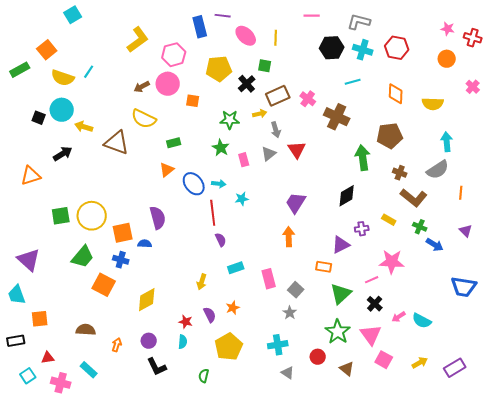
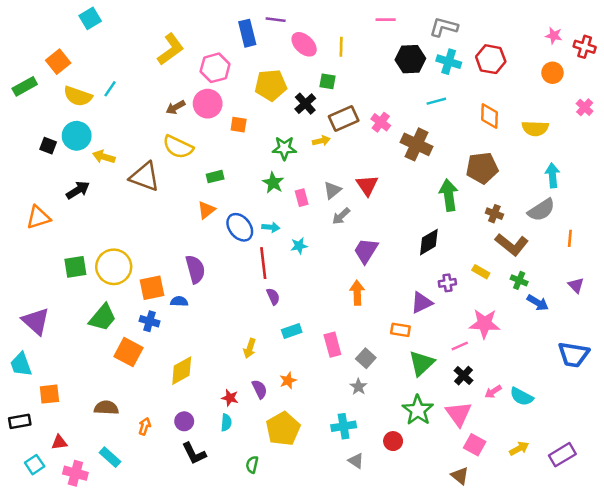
gray arrow: (276, 130) -> (341, 216), moved, turned 63
brown triangle: (347, 369) -> (460, 476), moved

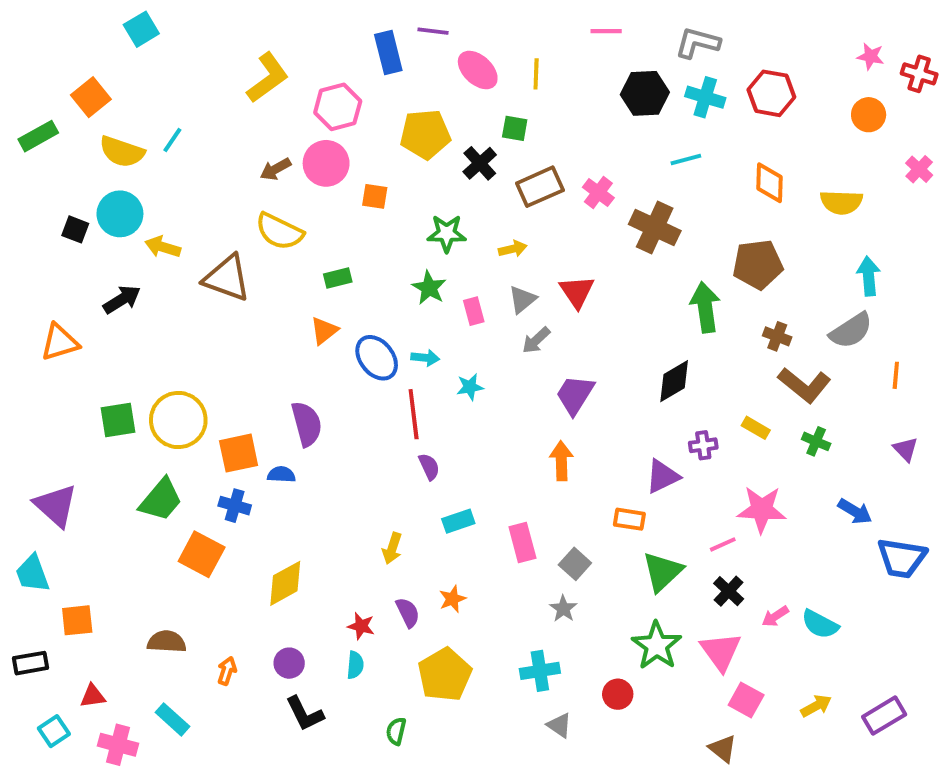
yellow arrow: (321, 141) -> (513, 249), moved
blue arrow: (538, 303) -> (855, 511), moved

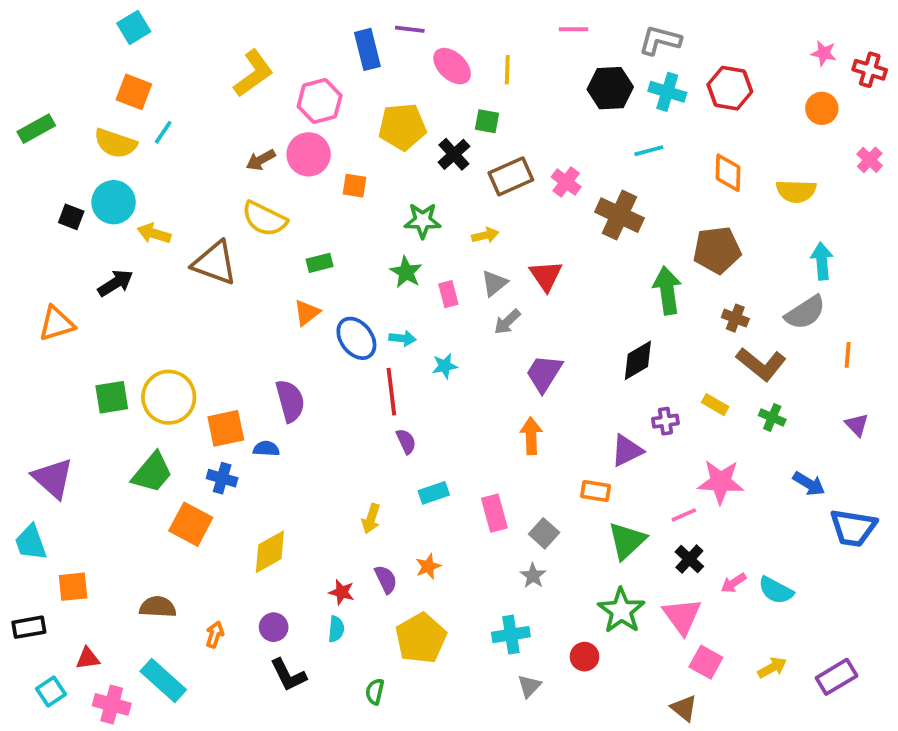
orange square: (91, 97) -> (134, 92), moved, turned -30
cyan rectangle: (172, 719) -> (163, 681), size x1.4
gray triangle: (559, 725) -> (529, 686), turned 40

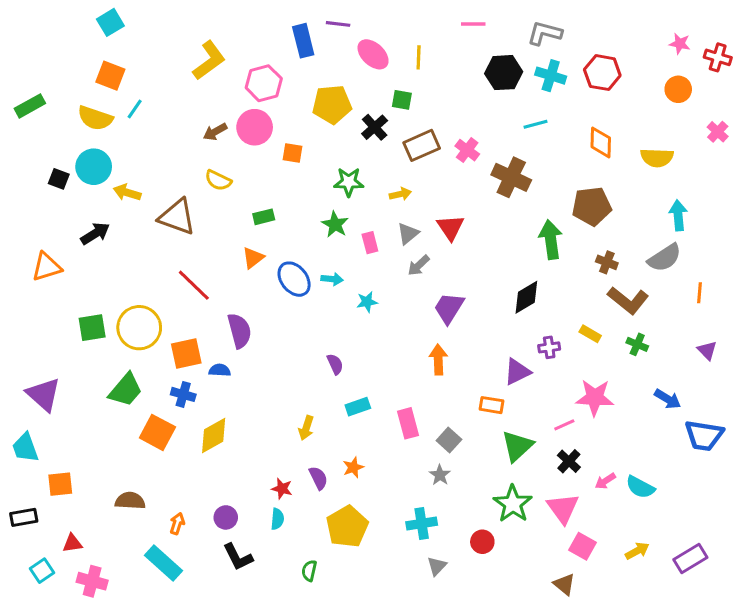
yellow semicircle: (264, 219) -> (218, 180), size x0.7
red line: (391, 392) -> (194, 285), moved, turned -39
yellow diamond: (270, 552) -> (214, 435), moved
cyan rectangle: (163, 681) -> (163, 563), moved

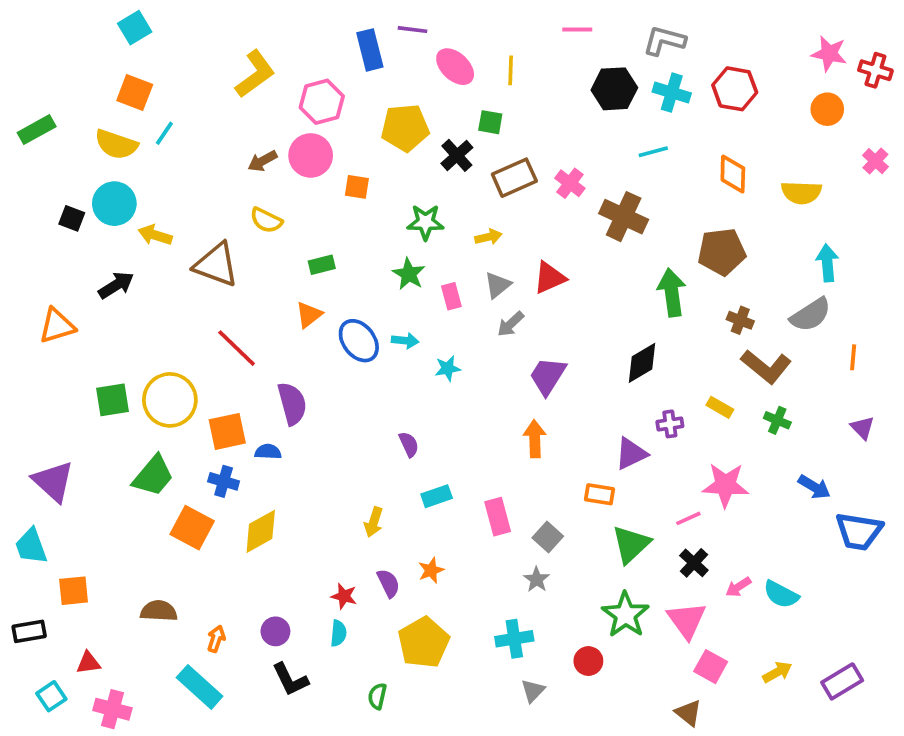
pink star: (680, 44) -> (829, 54), size x1.4
red triangle: (450, 227) -> (550, 278), turned 40

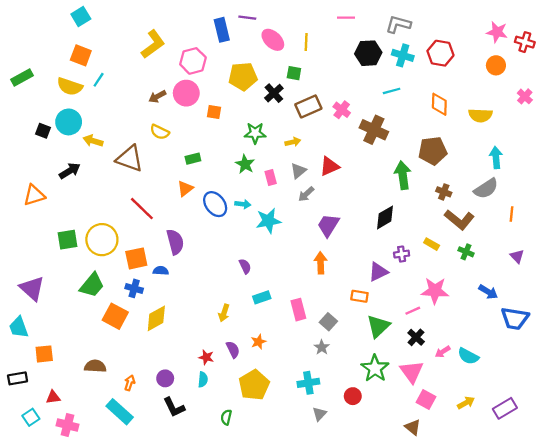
cyan star: (448, 368) -> (268, 221), size x1.6

